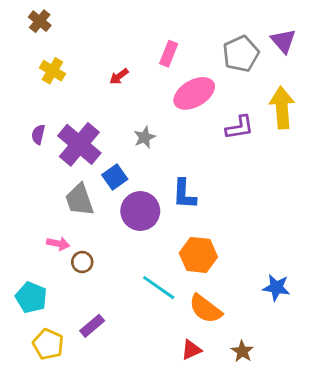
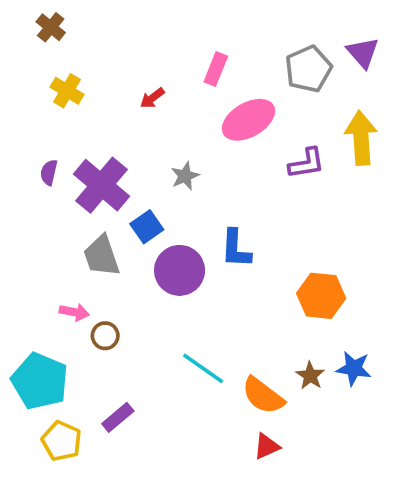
orange hexagon: (198, 255) -> (321, 296), moved
cyan pentagon: (31, 297) -> (40, 381), size x1.4
red triangle: (191, 350) -> (267, 446), moved
brown star: (242, 351) -> (310, 376), moved

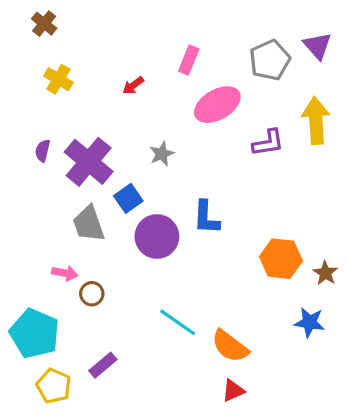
brown star: (310, 376) -> (325, 273), moved

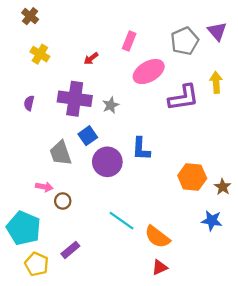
yellow arrow: (316, 120) -> (216, 82), size x0.7
purple L-shape: (268, 143) -> (183, 98), size x1.4
purple cross: (89, 162) -> (75, 99), moved, turned -32

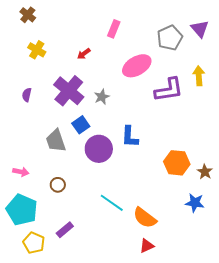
pink rectangle: (129, 41) -> (114, 29), moved
purple cross: (75, 99) -> (69, 91), turned 32
pink arrow: (44, 187) -> (21, 172), moved

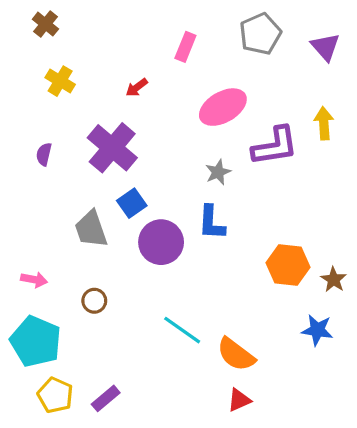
gray pentagon: (170, 38) -> (260, 34), moved
gray star: (102, 97) -> (218, 172), moved
purple rectangle: (65, 230) -> (106, 398), moved

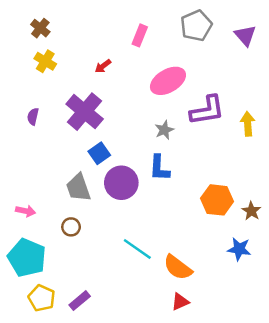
brown cross: (45, 24) -> (40, 28), moved
yellow arrow: (324, 123) -> (248, 124), moved
gray trapezoid: (91, 229) -> (78, 188), moved

